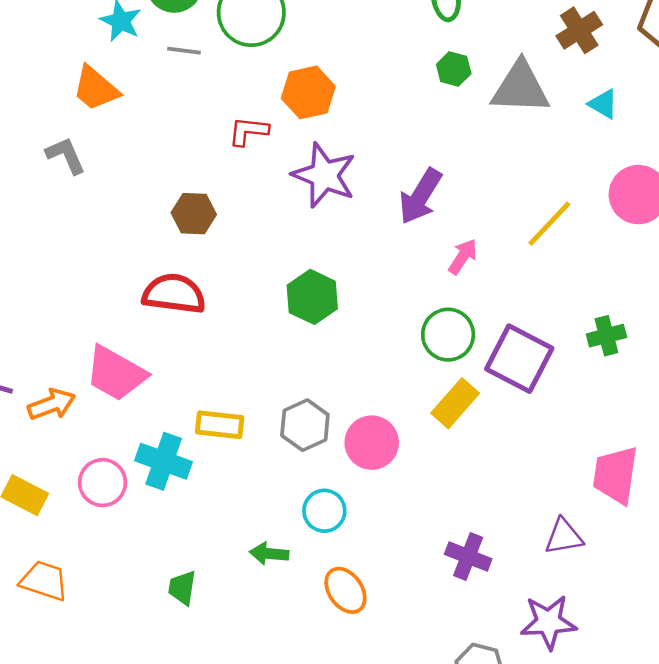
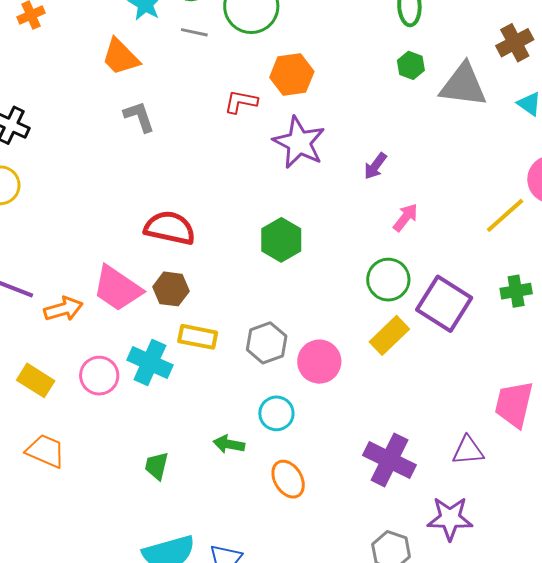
gray L-shape: (66, 155) -> (139, 117), moved
purple arrow: (420, 196) -> (375, 166), size x0.6
brown hexagon: (194, 214) -> (171, 289), moved
yellow line: (549, 224) -> (505, 215), moved
purple cross: (468, 556) -> (389, 460), size x1.4

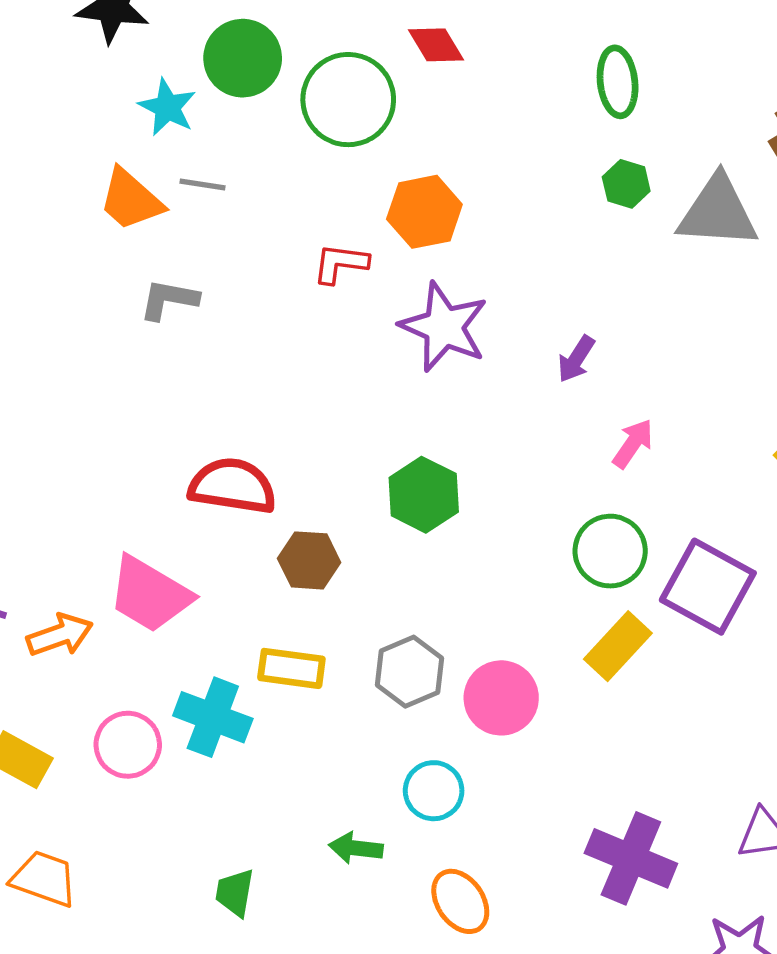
gray line: (194, 32) -> (203, 184), moved
gray L-shape: (139, 117) -> (169, 299), turned -57
brown hexagon: (171, 289) -> (309, 560), moved

